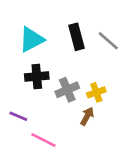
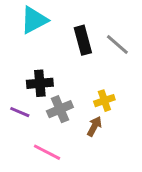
cyan triangle: (32, 39) -> (34, 20), moved
gray cross: (67, 90) -> (60, 109), moved
purple line: (18, 116) -> (20, 112), moved

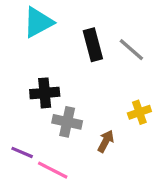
yellow cross: (104, 101) -> (139, 112), moved
gray cross: (60, 109) -> (67, 122), turned 35
purple line: (20, 112) -> (22, 152), moved

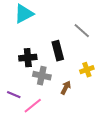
black rectangle: (93, 45) -> (58, 51), moved
pink line: (53, 170) -> (33, 106), turned -66

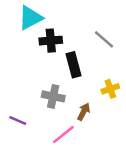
black cross: (28, 58) -> (51, 41), moved
pink line: (33, 106) -> (63, 135), moved

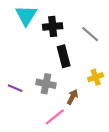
cyan triangle: (30, 18) -> (26, 15), turned -30
black cross: (51, 41) -> (53, 26), moved
purple line: (18, 121) -> (15, 88), moved

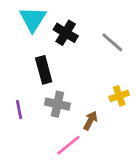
black cross: (53, 26) -> (66, 33), turned 36
black rectangle: (64, 56) -> (44, 70), moved
purple line: (15, 88) -> (19, 110), turned 56

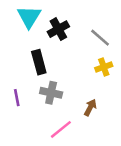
black cross: (66, 33) -> (58, 29), turned 30
yellow cross: (119, 96) -> (104, 67), moved
brown arrow: (90, 121) -> (90, 107), moved

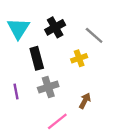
cyan triangle: (29, 17) -> (18, 28), moved
yellow cross: (104, 67) -> (79, 58), moved
gray cross: (51, 93) -> (48, 87), turned -30

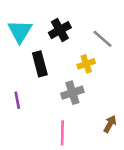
gray cross: (48, 87) -> (72, 93), moved
brown arrow: (85, 101) -> (110, 124), moved
pink line: (57, 121) -> (62, 133), turned -50

